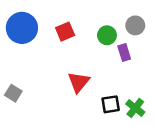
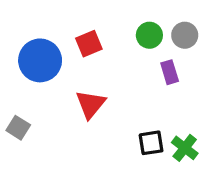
blue circle: (22, 28) -> (40, 60), moved
green circle: (107, 35) -> (149, 35), moved
red triangle: (79, 82) -> (91, 104), moved

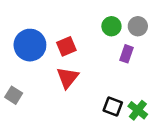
red square: (89, 44) -> (66, 46), moved
purple rectangle: (170, 72) -> (127, 54), turned 36
black square: (151, 143) -> (113, 107), turned 30

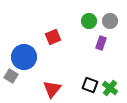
blue circle: (30, 45) -> (24, 57), moved
red triangle: (68, 78) -> (52, 89), moved

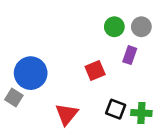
red square: (53, 37) -> (95, 71), moved
green cross: (110, 88) -> (141, 113), turned -35

